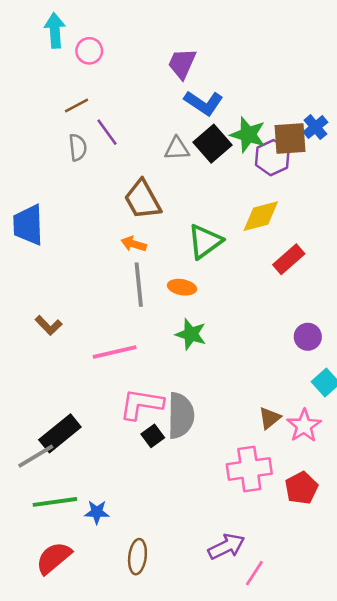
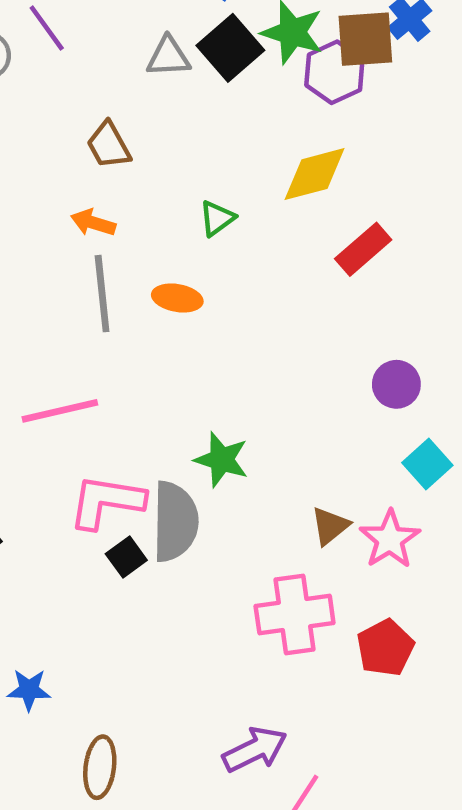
brown trapezoid: (143, 200) -> (109, 145), size x0.7
green triangle: (205, 241) -> (217, 218), size x0.6
green star: (191, 334) -> (222, 460), moved

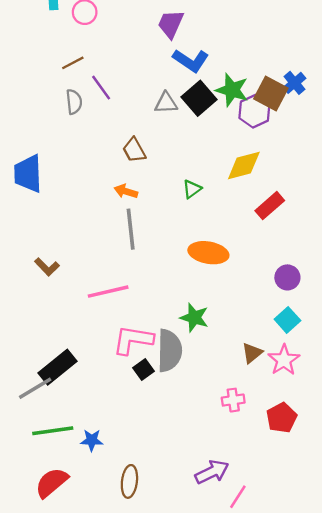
brown square: (365, 39) -> (271, 94), turned 32
orange ellipse: (177, 298) -> (208, 253), moved, size x1.5
cyan square: (427, 464) -> (287, 320), moved
pink cross: (295, 615) -> (233, 400), size x0.6

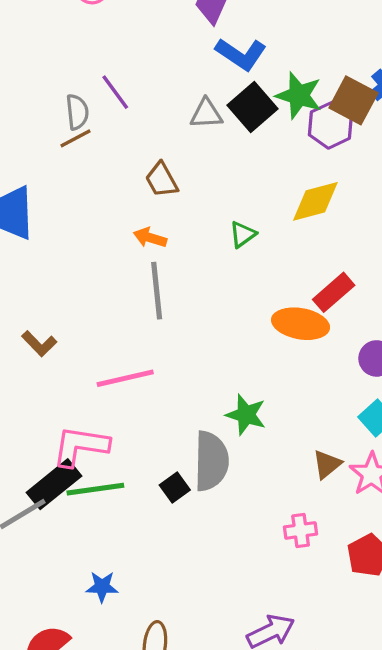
brown line: (73, 63) -> (76, 138), moved
red rectangle: (270, 206) -> (334, 292), moved
orange ellipse: (208, 253) -> (301, 324), moved
pink L-shape: (133, 340) -> (81, 446), moved
green line: (53, 431) -> (95, 489), moved

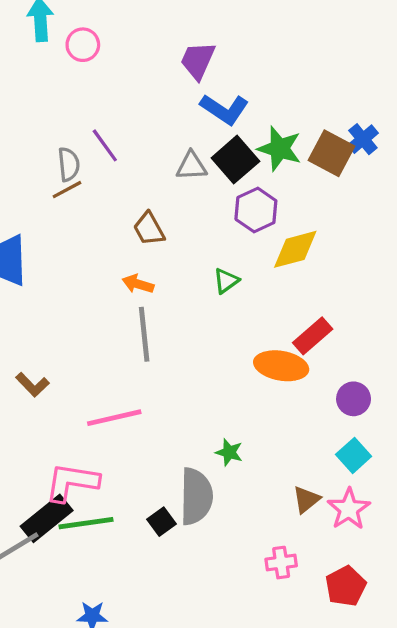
purple hexagon: (330, 125) -> (256, 210), moved
green star: (246, 415) -> (229, 452), size x0.7

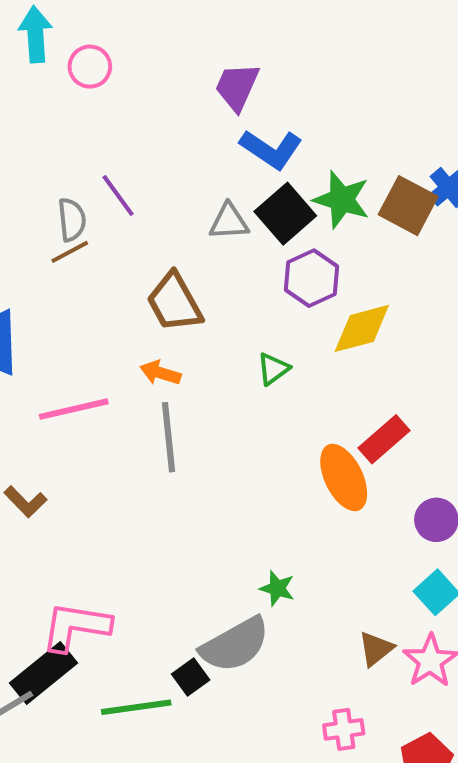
brown trapezoid: (149, 229) -> (174, 302), size x1.4
orange ellipse: (281, 366) -> (344, 478), turned 54
pink line: (114, 418) -> (74, 409), moved
gray semicircle: (196, 496) -> (235, 645), turned 60
green line: (86, 523) -> (136, 707), moved

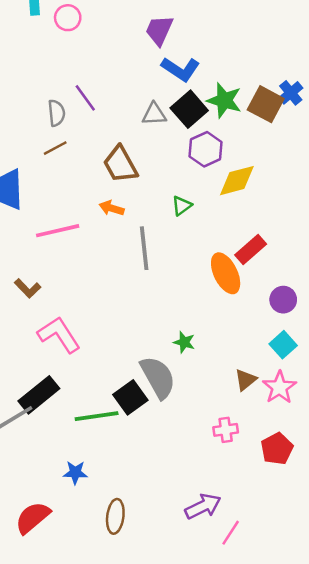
brown line: (70, 252) -> (55, 148), moved
gray line: (168, 437) -> (144, 248), moved
pink L-shape: (76, 627) -> (59, 335), moved, turned 48
gray semicircle: (235, 645) -> (158, 377), turned -90
black square: (191, 677) -> (130, 397), size x1.5

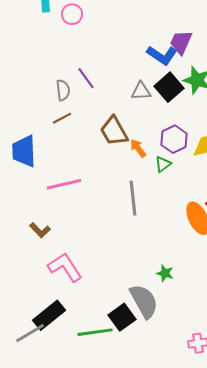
purple trapezoid: (159, 30) -> (181, 42), moved
purple hexagon: (206, 149) -> (174, 139), moved
orange arrow: (112, 208) -> (138, 148), moved, turned 36

